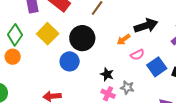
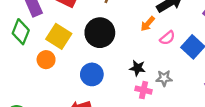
green diamond: (15, 35) -> (21, 32), moved
orange circle: (13, 57) -> (46, 60), moved
blue circle: (70, 61) -> (92, 74), moved

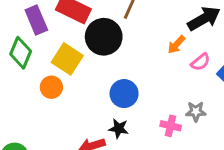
black circle: (100, 33) -> (104, 37), moved
black star: (137, 68) -> (119, 129), moved
blue circle: (92, 74) -> (124, 94), moved

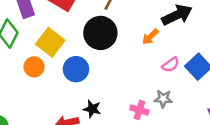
black circle: (104, 37) -> (100, 33), moved
pink semicircle: (200, 62) -> (171, 65), moved
blue circle: (124, 94) -> (76, 69), moved

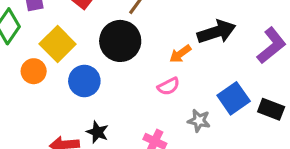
pink semicircle: (171, 65) -> (169, 86), moved
gray star: (163, 99) -> (199, 121), moved

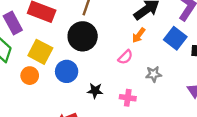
orange arrow: (180, 54) -> (139, 35), moved
blue square: (234, 98) -> (175, 38), moved
black star: (97, 132) -> (95, 91), moved

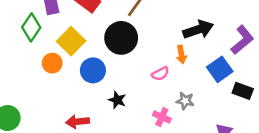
orange arrow: (139, 35) -> (181, 55), turned -63
pink cross: (128, 98) -> (162, 117), moved

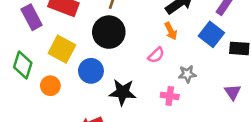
green diamond: (31, 27) -> (23, 65), moved
orange circle: (52, 63) -> (50, 86), moved
black star: (117, 100) -> (123, 92), size x1.5

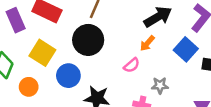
orange arrow: (171, 31) -> (147, 43), turned 63

